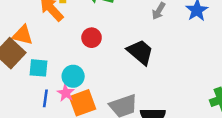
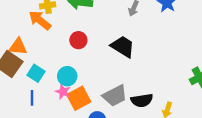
cyan square: (39, 68) -> (36, 73), turned 36
blue line: (45, 98) -> (32, 98), moved

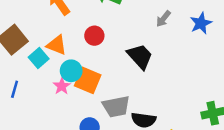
orange triangle: (18, 47) -> (57, 45), moved
blue line: (32, 98) -> (15, 89), moved
orange square: (79, 98) -> (88, 80), moved, turned 35

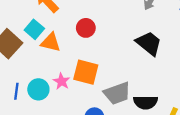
black trapezoid: (140, 56) -> (149, 43), moved
cyan square: (39, 58) -> (34, 29), moved
cyan circle: (71, 71) -> (38, 89), moved

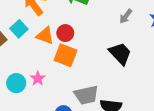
orange triangle: (51, 42) -> (45, 36), moved
orange square: (86, 72) -> (65, 55), moved

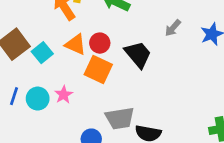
cyan square: (19, 29) -> (42, 53), moved
black trapezoid: (120, 54) -> (138, 54), moved

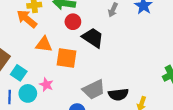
red circle: (100, 43) -> (73, 22), moved
cyan square: (42, 53) -> (19, 73), moved

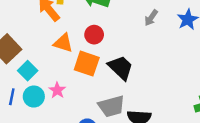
red circle: (73, 22) -> (94, 35), moved
black trapezoid: (93, 38) -> (121, 68), moved

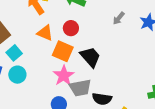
pink star: (57, 90) -> (64, 76), moved, size x1.5

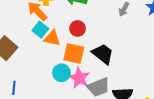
cyan square: (14, 53) -> (40, 30), moved
cyan circle: (17, 75) -> (61, 73), moved

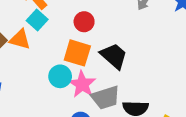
orange triangle: (52, 38) -> (20, 39), moved

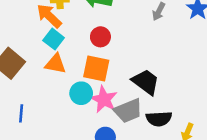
orange triangle: (20, 39) -> (55, 64), moved
black trapezoid: (114, 56) -> (146, 82), moved

